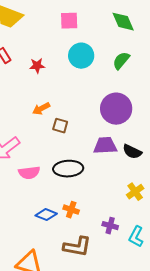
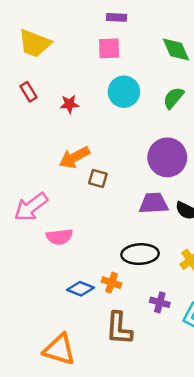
orange arrow: (41, 109) -> (74, 157), size x1.4
black ellipse: (68, 169) -> (140, 254), moved
brown L-shape: (77, 247) -> (119, 328), turned 84

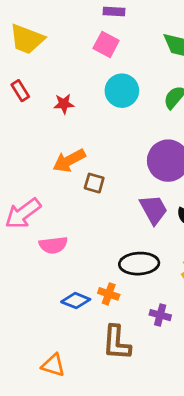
pink square: (109, 48) -> (106, 44), turned 30
purple trapezoid: (154, 203) -> (154, 209), turned 64
orange triangle: (59, 349) -> (53, 365), size x0.7

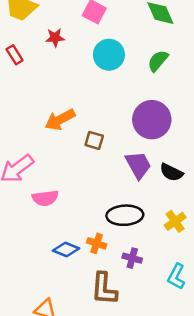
red star: (64, 104) -> (55, 38), moved
brown square: (94, 183) -> (94, 140), moved
purple cross: (160, 315) -> (132, 258), moved

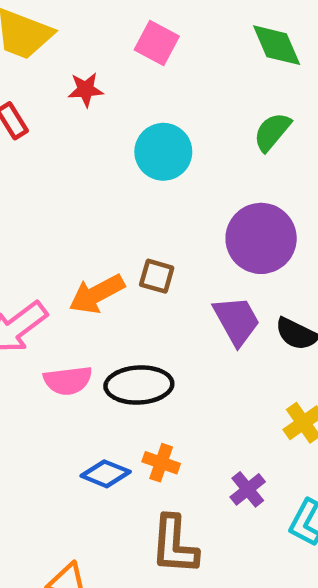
cyan circle: (109, 55) -> (163, 152), moved
orange arrow: (60, 120) -> (97, 294), moved
black ellipse: (125, 215) -> (139, 385), moved
purple cross: (132, 258) -> (248, 489), moved, turned 36

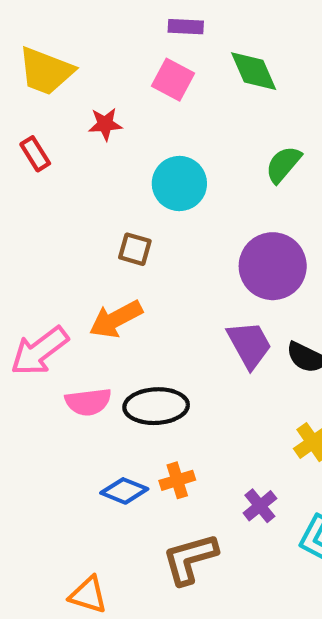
green diamond: (277, 45) -> (254, 71), moved
brown square: (157, 276) -> (135, 249), moved
orange cross: (161, 463) -> (177, 480), turned -36
brown L-shape: (174, 545) -> (190, 559), turned 70

